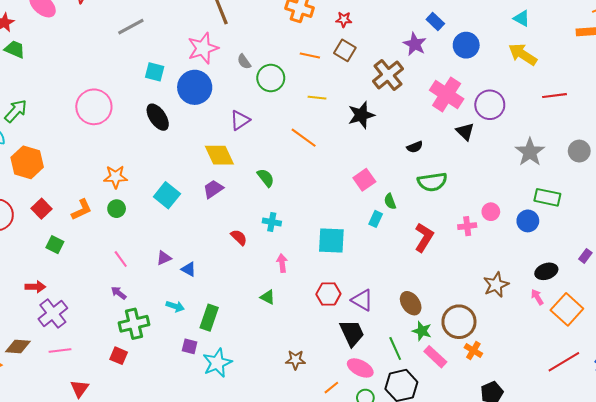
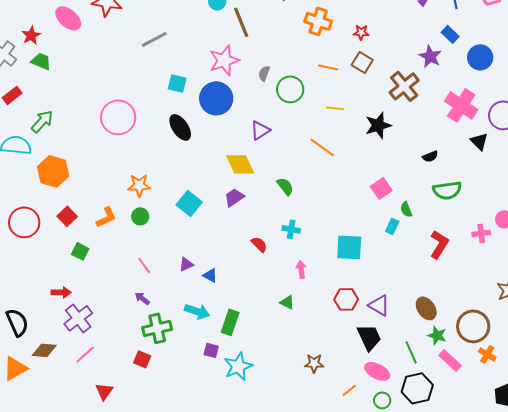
gray semicircle: (244, 62) -> (264, 73), turned 56
cyan arrow: (175, 306) -> (197, 311), size x1.4
pink line: (60, 351) -> (85, 354), turned -35

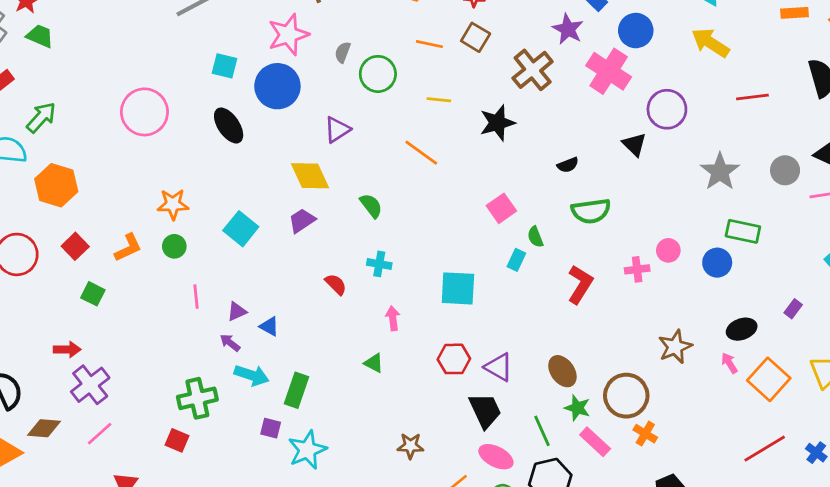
pink cross: (461, 105) -> (609, 71), moved
pink line: (144, 265) -> (196, 297), moved, turned 30
purple arrow: (142, 298) -> (230, 343), moved

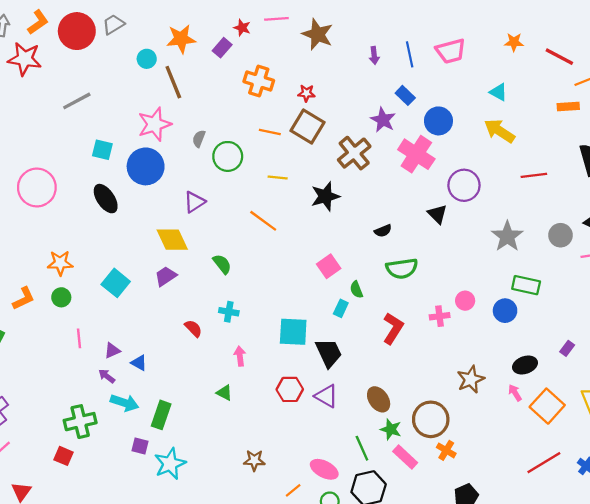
brown square: (476, 37) -> (308, 126), size x1.4
black trapezoid: (485, 411) -> (329, 353), moved

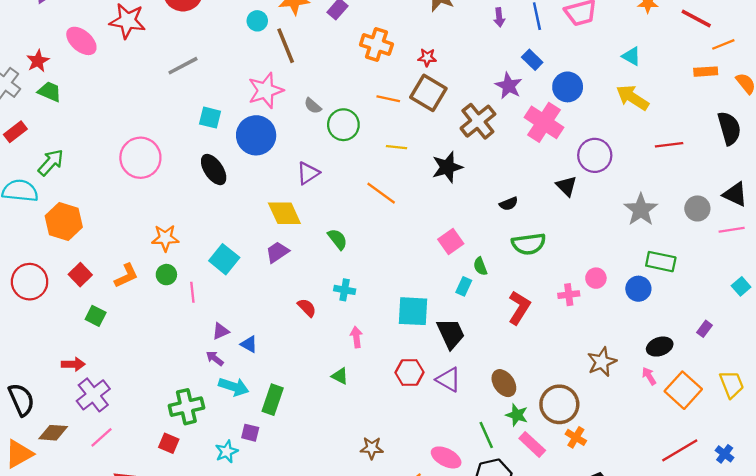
gray semicircle: (199, 139) -> (313, 106), turned -70
pink line: (79, 338) -> (192, 292), moved
cyan star: (170, 464) -> (227, 452), moved, size x0.7

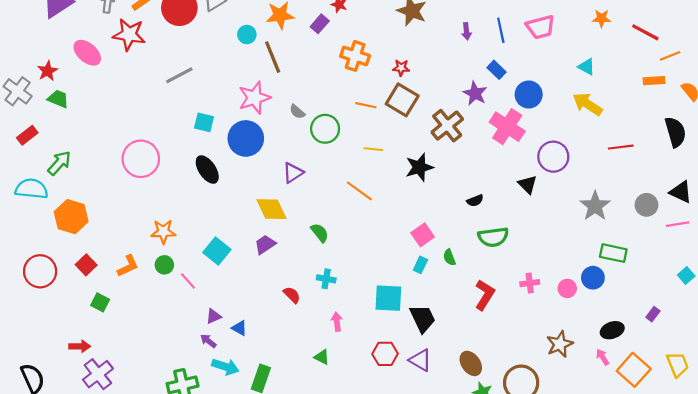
pink circle: (596, 278) -> (567, 288), moved
cyan rectangle: (464, 286) -> (420, 265), moved
pink line: (192, 292) -> (188, 281), turned -36

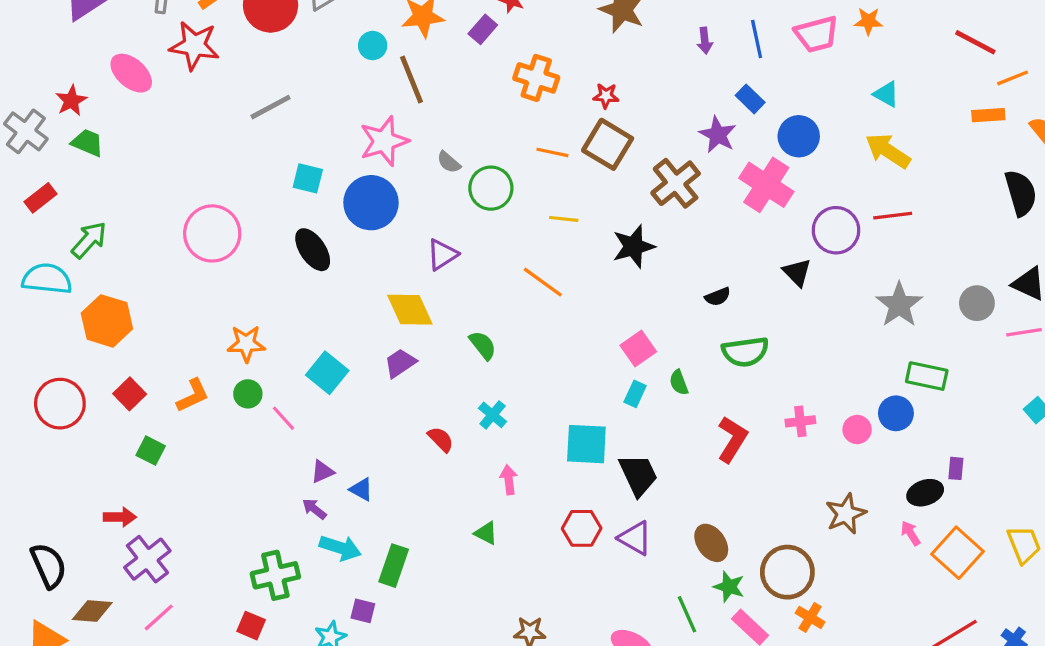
orange star: (601, 18) -> (868, 21), moved
red line: (621, 147) -> (893, 216), moved
cyan cross: (326, 279) -> (493, 415), turned 30
purple rectangle: (653, 314) -> (956, 468), moved, turned -32

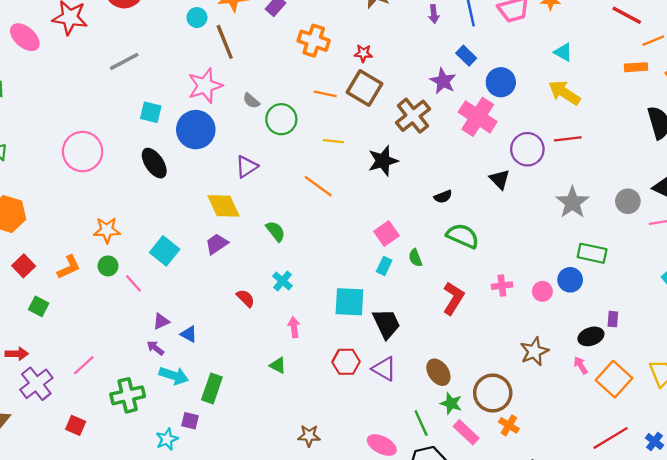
green semicircle: (745, 352) -> (463, 236), turned -148
pink line: (159, 617) -> (84, 365), moved
red square: (251, 626) -> (76, 425), moved

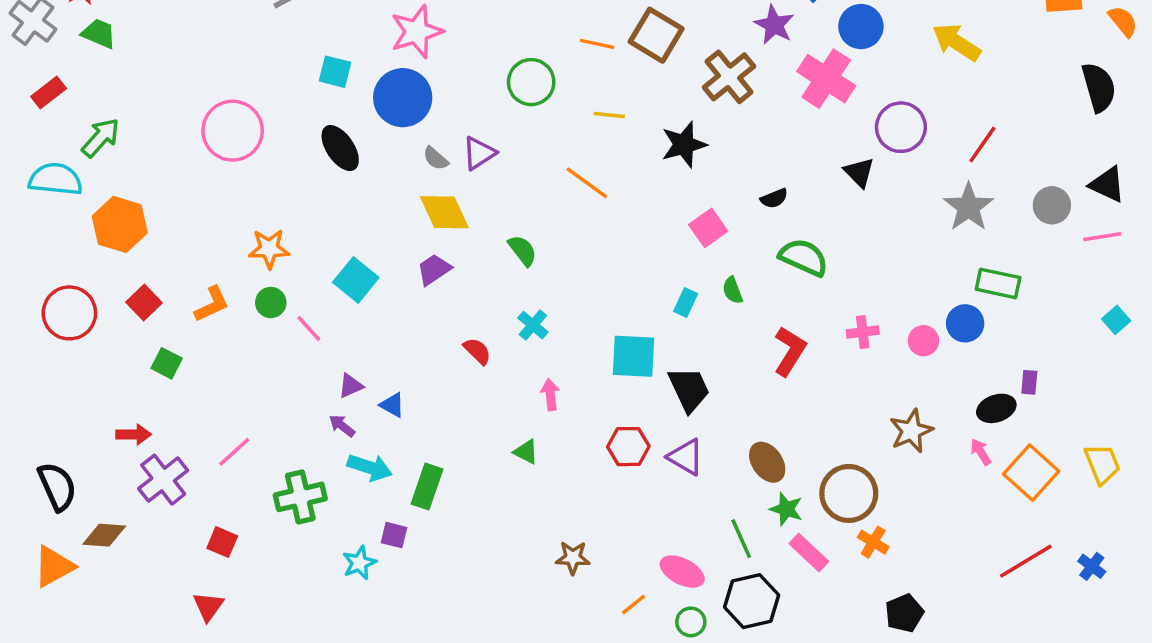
gray semicircle: (251, 101) -> (436, 158), moved
red line: (568, 139) -> (982, 145), moved, turned -48
pink square: (386, 234) -> (708, 228), moved

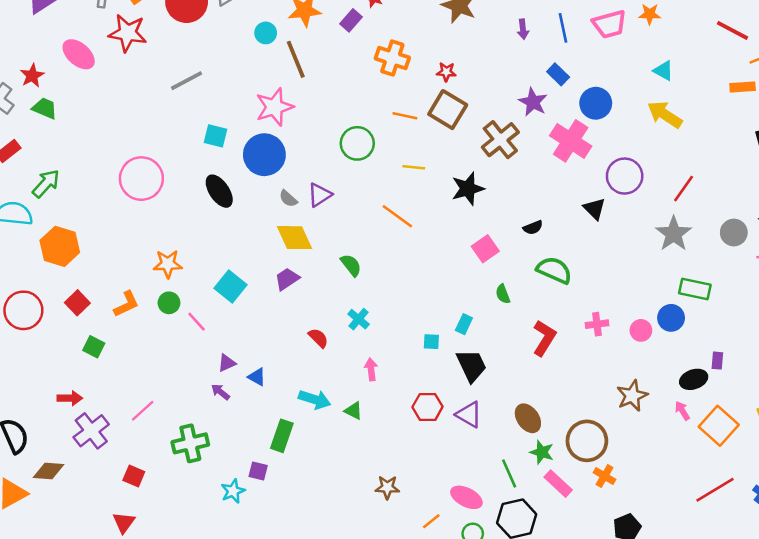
cyan rectangle: (686, 303) -> (464, 324), moved
cyan square: (634, 356) -> (431, 342), size x0.5
cyan arrow: (370, 467) -> (315, 399), moved

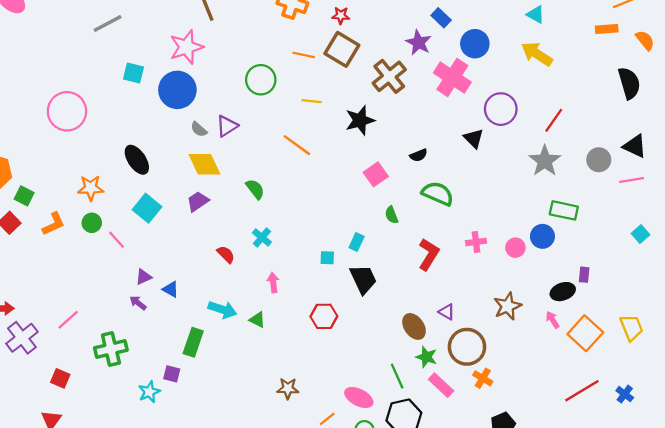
black ellipse: (219, 191) -> (137, 160), moved
green square: (94, 347) -> (24, 196), moved
purple triangle: (469, 415) -> (447, 312), moved, size x0.7

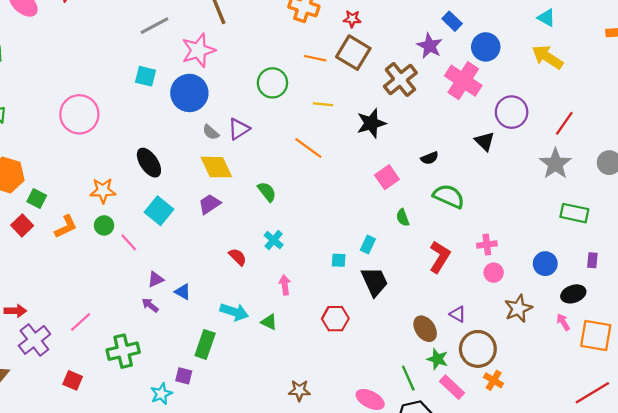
gray line: (108, 23) -> (155, 26), moved
blue circle: (542, 236) -> (545, 264), moved
pink circle: (515, 248) -> (494, 273), moved
purple rectangle: (584, 275) -> (592, 260), moved
orange square: (585, 333) -> (596, 335), turned -32

